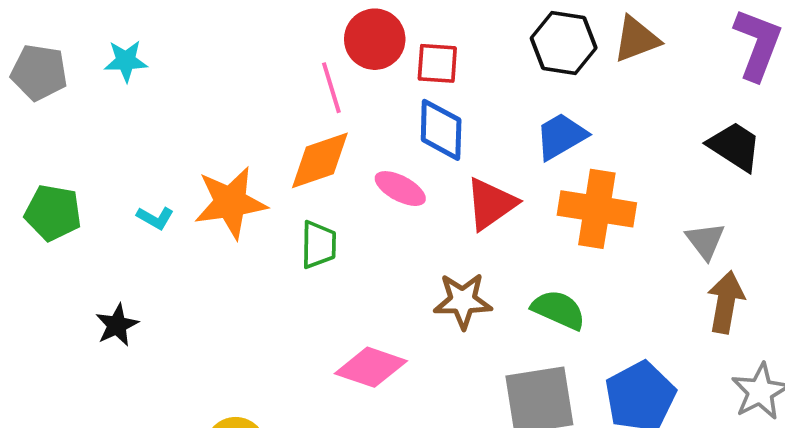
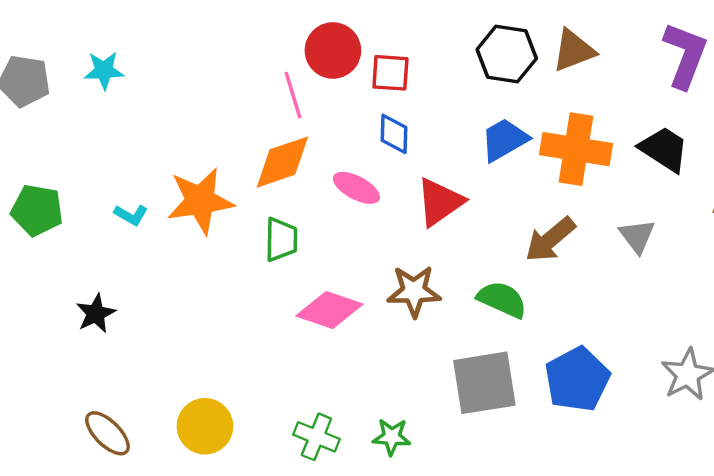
blue diamond: (441, 130) -> (394, 134), size x0.7
orange cross: (597, 209) -> (576, 149), moved
brown arrow: (726, 302) -> (550, 240), moved, turned -140
pink diamond: (371, 367) -> (329, 310), moved

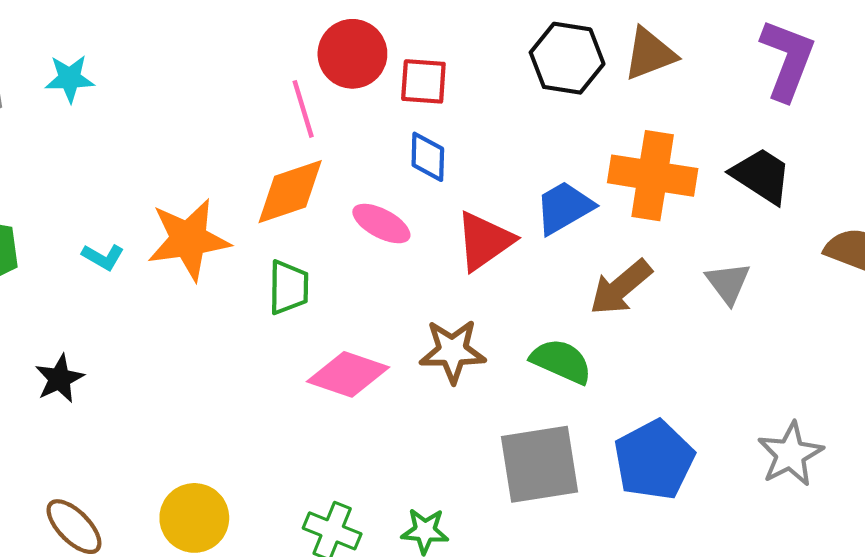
blue trapezoid: (504, 140) -> (564, 208), moved

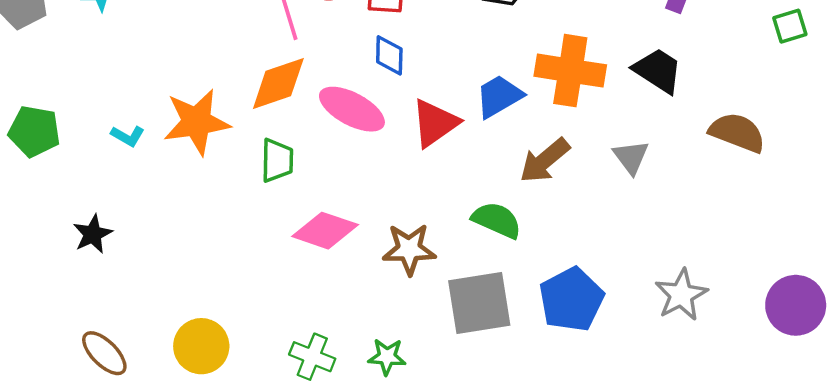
pink ellipse: (381, 224) -> (352, 109), size x1.4
brown star: (452, 351) -> (409, 249), moved

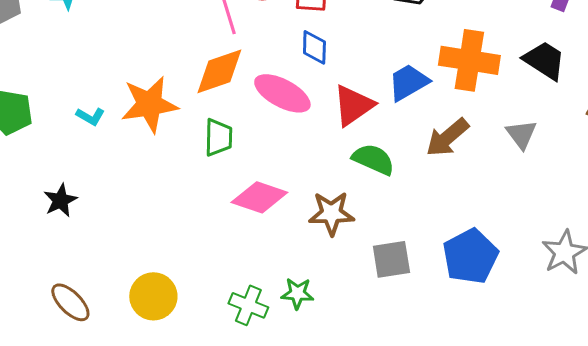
green semicircle: (497, 220) -> (373, 159), moved
gray square: (479, 303) -> (391, 259), size x0.7
green star: (387, 357) -> (297, 293), moved

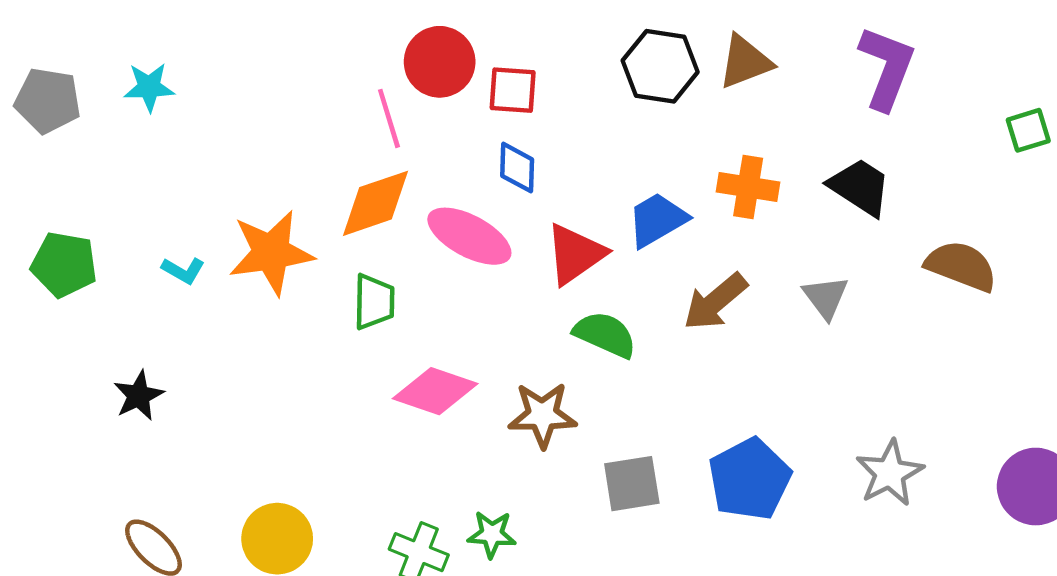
orange cross: (469, 60) -> (748, 187), size x0.7

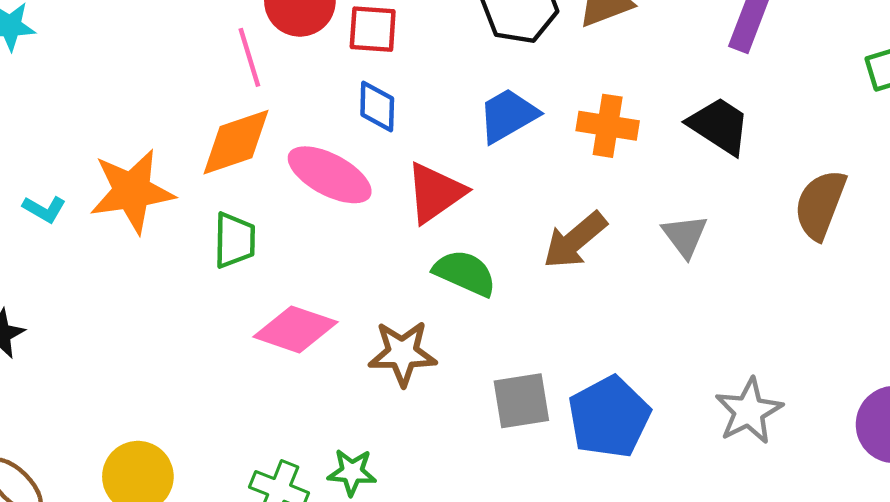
blue trapezoid: (657, 220) -> (508, 115), moved
brown semicircle: (961, 266) -> (820, 205), turned -90
gray square: (632, 484) -> (521, 401), moved

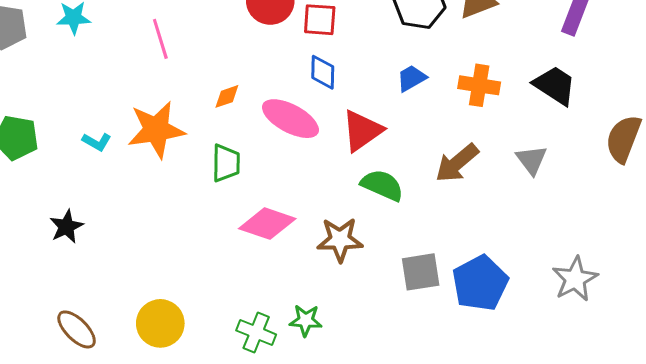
pink line: (249, 57) -> (160, 39), moved
blue trapezoid: (508, 115) -> (412, 78), size x0.7
orange diamond: (236, 142) -> (227, 96), size x0.5

